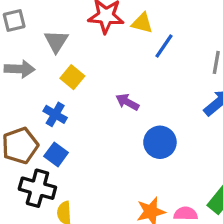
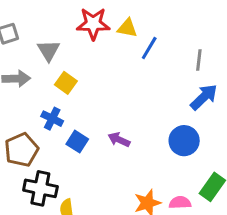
purple arrow: (127, 102) -> (119, 140), moved
blue circle: (160, 142) -> (184, 141), moved
blue square: (56, 154) -> (77, 142), moved

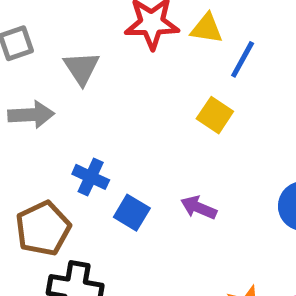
yellow square: (66, 83) -> (215, 115), moved

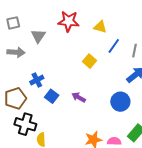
yellow triangle: (207, 29) -> (100, 27), moved
blue line: (243, 59) -> (114, 46), moved
blue cross: (91, 177) -> (37, 80), turned 32

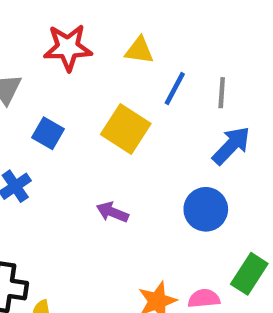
yellow square: (89, 61) -> (126, 129), size x1.5
blue square: (52, 96) -> (48, 133), moved

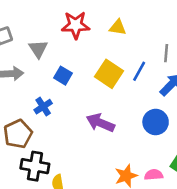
blue line: (175, 89) -> (139, 71), moved
purple arrow: (112, 212) -> (100, 123), size x1.5

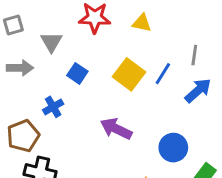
blue circle: (156, 122) -> (173, 148), moved

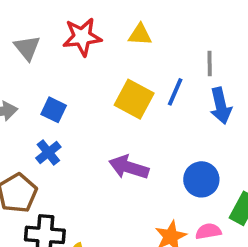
gray triangle: (51, 42) -> (27, 48), moved
blue square: (77, 73) -> (54, 110), moved
blue arrow: (198, 90) -> (221, 106), turned 128

